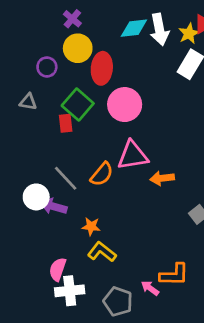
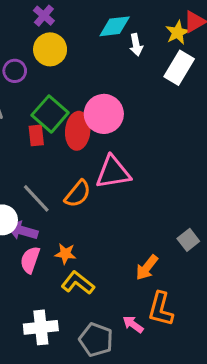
white arrow: (159, 29) -> (136, 45), moved, size x0.6
red ellipse: (102, 68) -> (78, 131), moved
orange arrow: (162, 178) -> (147, 268), moved, turned -45
pink semicircle: (58, 269) -> (30, 260), moved
orange L-shape: (174, 275) -> (161, 309), turned 104

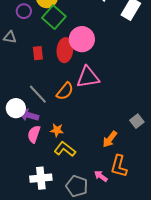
green square: (50, 114) -> (54, 17), moved

